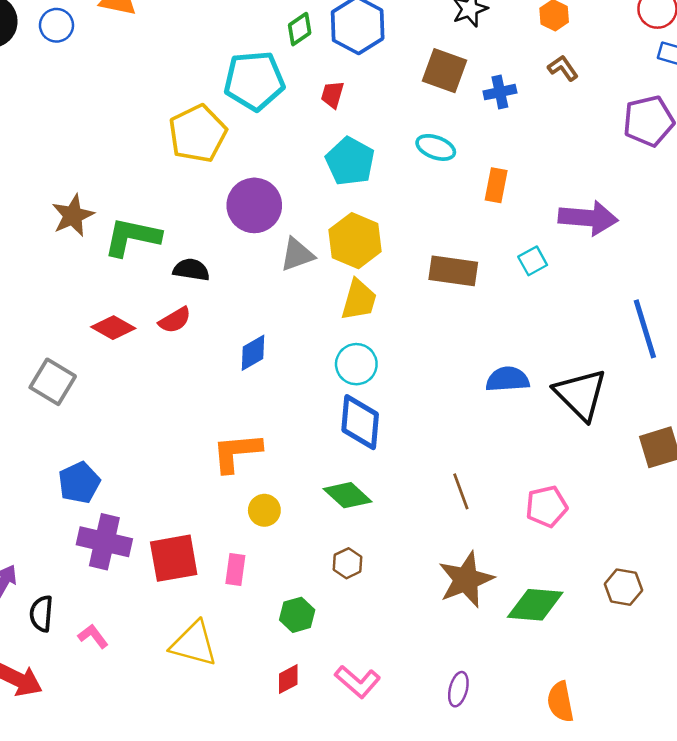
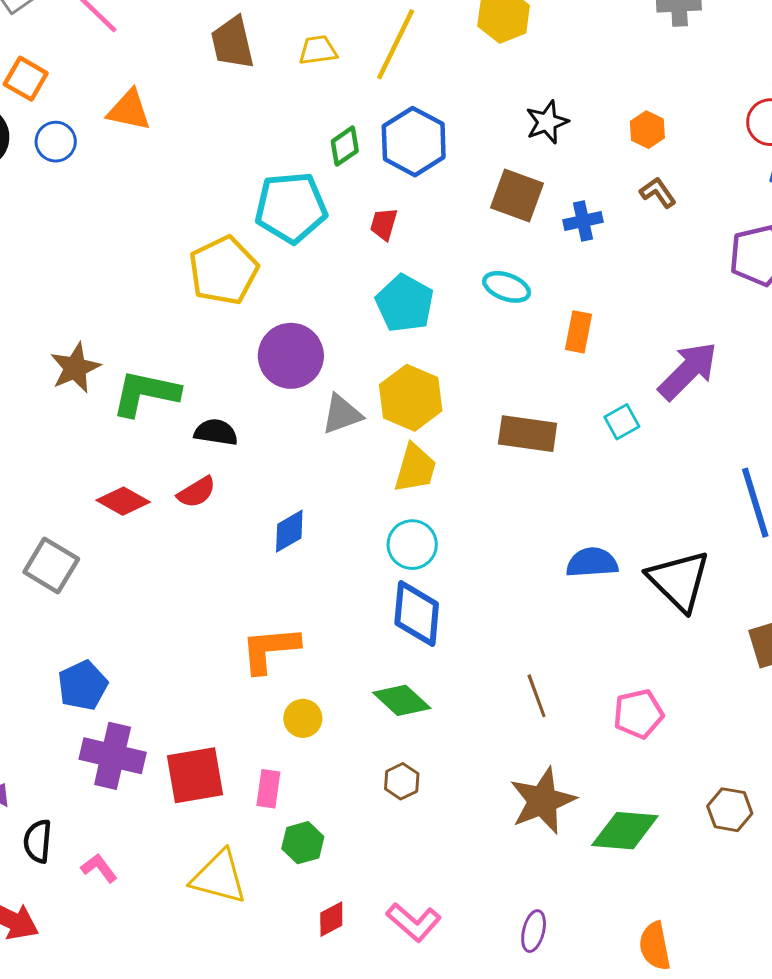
purple arrow: (588, 218) -> (688, 371), turned -50
green hexagon: (297, 615) -> (303, 843), moved

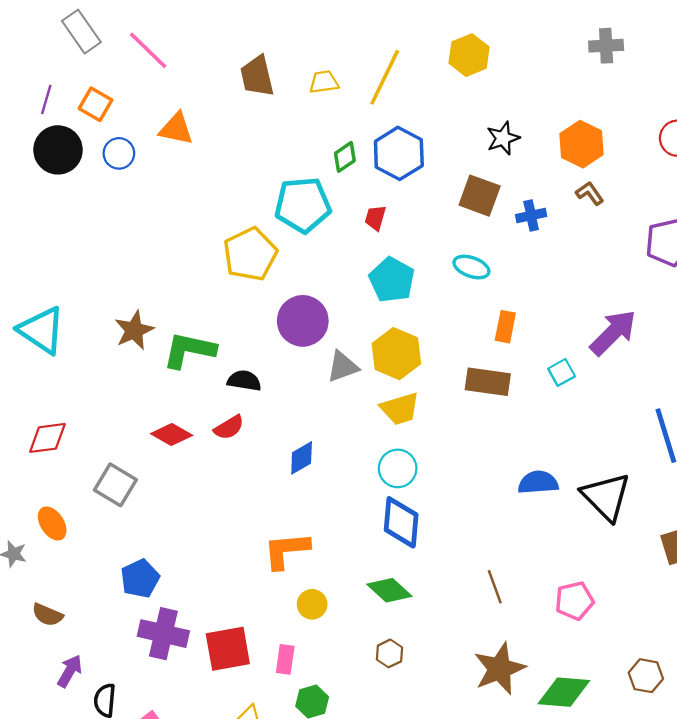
orange hexagon: (647, 130) -> (581, 144), size x1.6
orange rectangle: (578, 332) -> (505, 327), moved
yellow trapezoid: (415, 468) -> (400, 409), turned 57

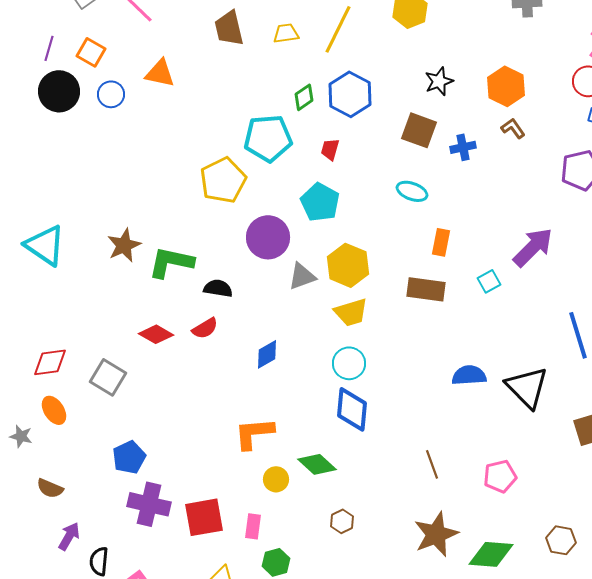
cyan pentagon: (392, 280) -> (320, 202), moved
red diamond: (47, 438) -> (50, 362), moved
green diamond: (389, 590) -> (317, 464), moved

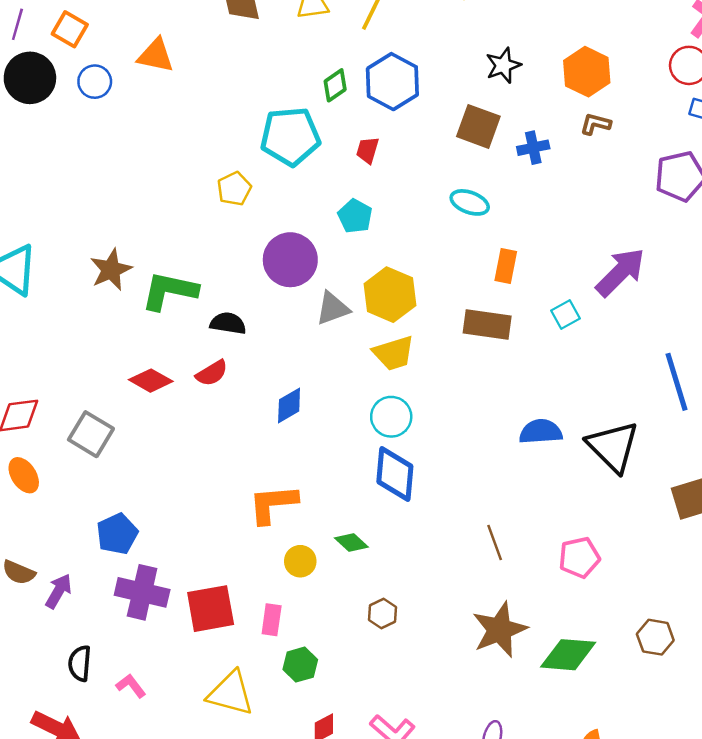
brown L-shape: (513, 128) -> (595, 124), turned -40
yellow pentagon: (223, 180) -> (234, 189), size x0.6
cyan pentagon: (320, 202) -> (355, 216), size x0.7
green diamond: (317, 464) -> (351, 543), size x0.7
purple arrow: (69, 536) -> (59, 591), moved

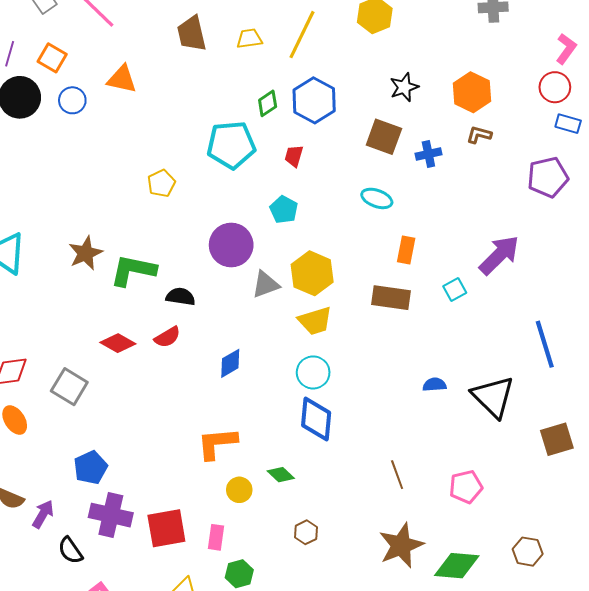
yellow pentagon: (234, 189) -> (161, 183), moved
blue semicircle: (541, 432) -> (434, 385), size x0.7
black semicircle: (80, 663) -> (70, 551), moved, turned -40

